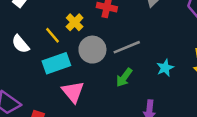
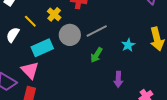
yellow line: (53, 35) -> (30, 21), moved
white semicircle: (21, 44) -> (13, 35), turned 77
pink triangle: (73, 92) -> (30, 70), moved

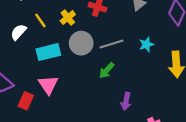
cyan star: (128, 45) -> (146, 44), moved
pink triangle: (30, 70) -> (48, 85), moved

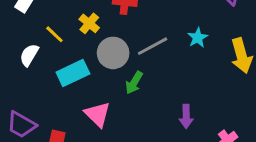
green arrow: (107, 70) -> (134, 83), moved
pink triangle: (48, 85) -> (98, 114), moved

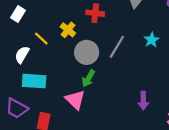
gray line: (152, 46) -> (117, 47), turned -30
cyan rectangle: (73, 73) -> (34, 81), moved, turned 30
green arrow: (134, 83) -> (88, 78), moved

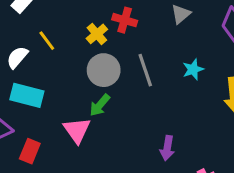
yellow cross: (68, 30) -> (97, 34), moved
gray line: (117, 47) -> (145, 70), turned -60

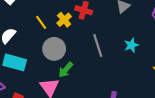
yellow line: (47, 41) -> (41, 22), moved
gray circle: (104, 70) -> (54, 49), moved

